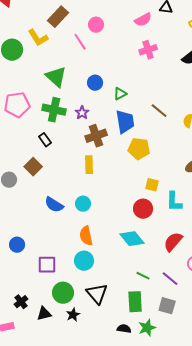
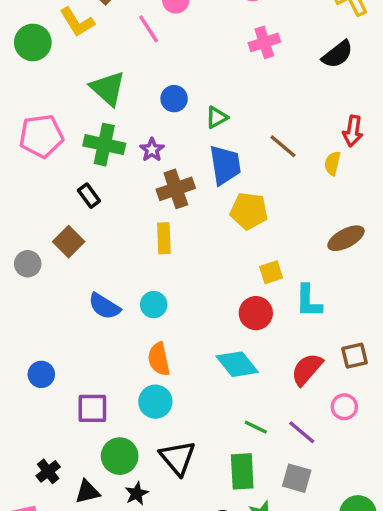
yellow square: (152, 185) -> (271, 272), turned -32

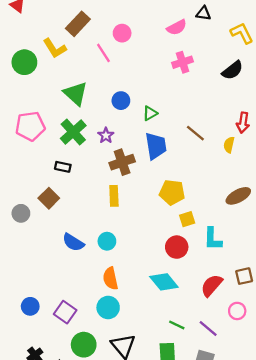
green cross: (104, 145) -> (73, 132), turned 36
black rectangle: (89, 196) -> (63, 167), turned -42
yellow pentagon: (249, 211) -> (172, 192), moved
blue circle: (41, 374) -> (30, 306), moved
purple square: (92, 408) -> (65, 312), turned 35

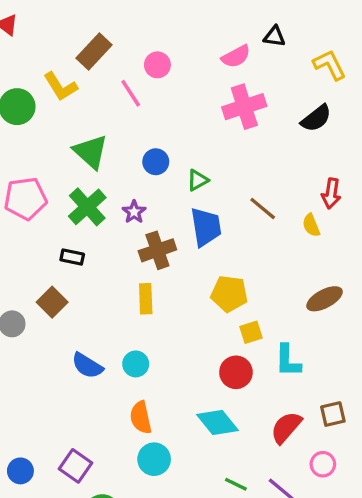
pink cross: (183, 62) -> (244, 107), size x1.4
yellow semicircle: (229, 145) -> (311, 225), turned -35
blue circle: (30, 306) -> (20, 471), moved
cyan circle: (108, 307) -> (154, 459), moved

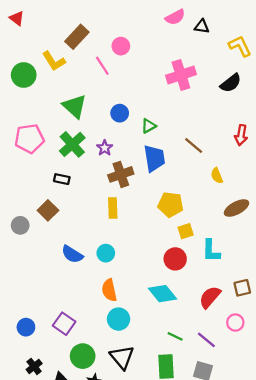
pink semicircle: (236, 56) -> (175, 17), moved
yellow semicircle: (311, 225) -> (217, 176), moved

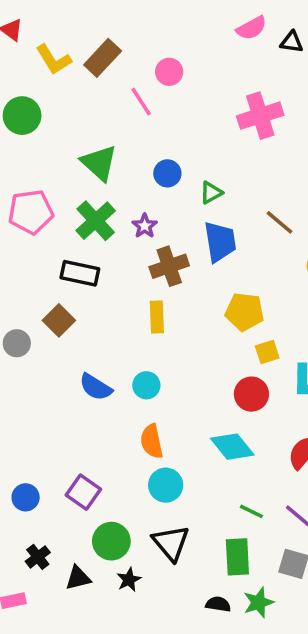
yellow L-shape: (54, 61) -> (54, 60), moved
black rectangle: (62, 179) -> (80, 273), size x1.5

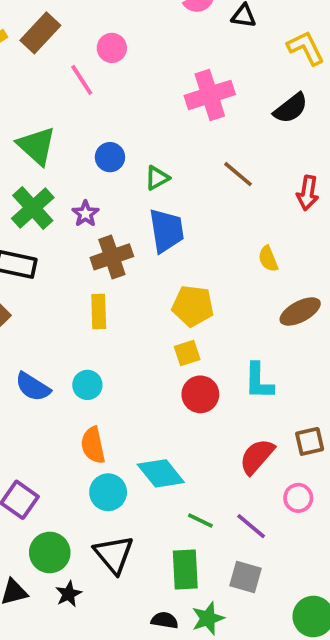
brown line: (279, 222) -> (238, 174), moved
yellow square: (267, 352) -> (187, 353), moved
cyan diamond: (232, 447) -> (161, 473), moved

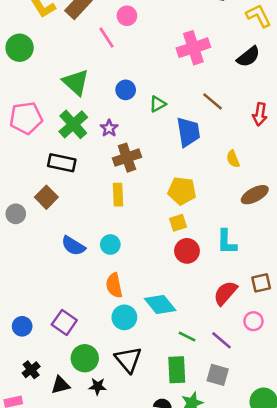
blue trapezoid: (166, 231) -> (188, 132), moved
black star: (69, 594) -> (98, 386), turned 30

